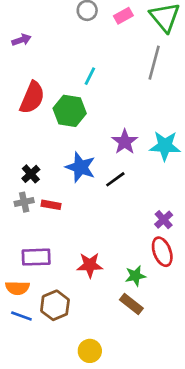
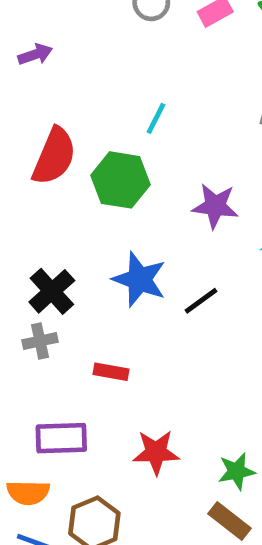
purple star: (125, 142) -> (215, 206), moved, turned -30
black cross: (31, 174) -> (52, 291), size x1.4
red rectangle: (51, 205) -> (111, 372), moved

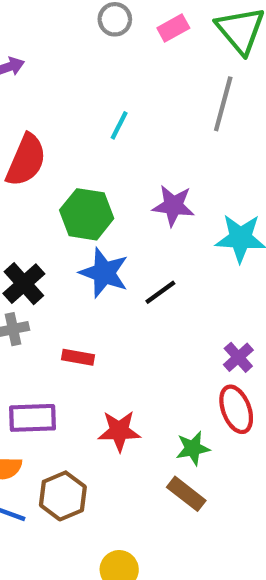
green hexagon: (120, 180) -> (87, 214), moved

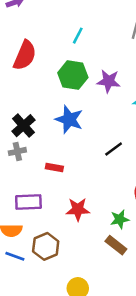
green hexagon: (87, 214) -> (73, 75), moved
black line: (160, 292) -> (114, 149), moved

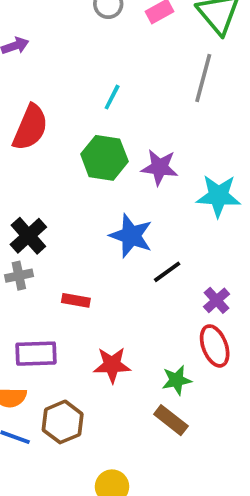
blue star: (69, 119) -> (131, 236), moved

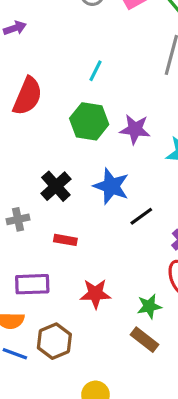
black cross: (28, 236) -> (56, 186), moved

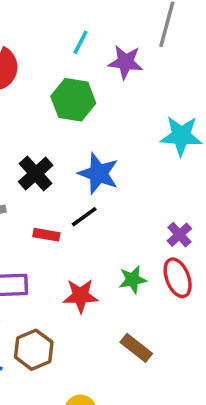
purple star: (135, 129) -> (125, 62), moved
black line: (141, 216) -> (84, 217), moved
green star: (149, 306) -> (133, 280), moved

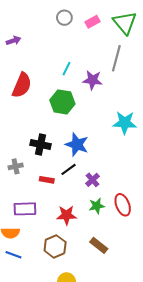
black cross: (36, 174) -> (41, 145), turned -36
purple cross: (179, 235) -> (93, 180), moved
brown hexagon: (34, 350) -> (55, 246), moved

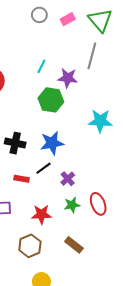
green hexagon: (62, 102) -> (51, 100), moved
blue star: (77, 145) -> (52, 143), turned -30

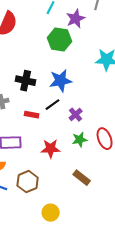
purple star: (68, 78) -> (76, 19), turned -30
brown hexagon: (30, 246) -> (28, 182), moved

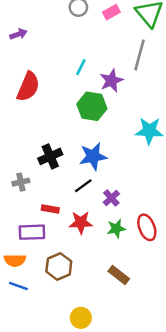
black cross: (26, 81) -> (50, 156), turned -36
red rectangle: (32, 115) -> (50, 209), moved
red star: (51, 149) -> (81, 222), moved
brown hexagon: (28, 182) -> (59, 266), moved

